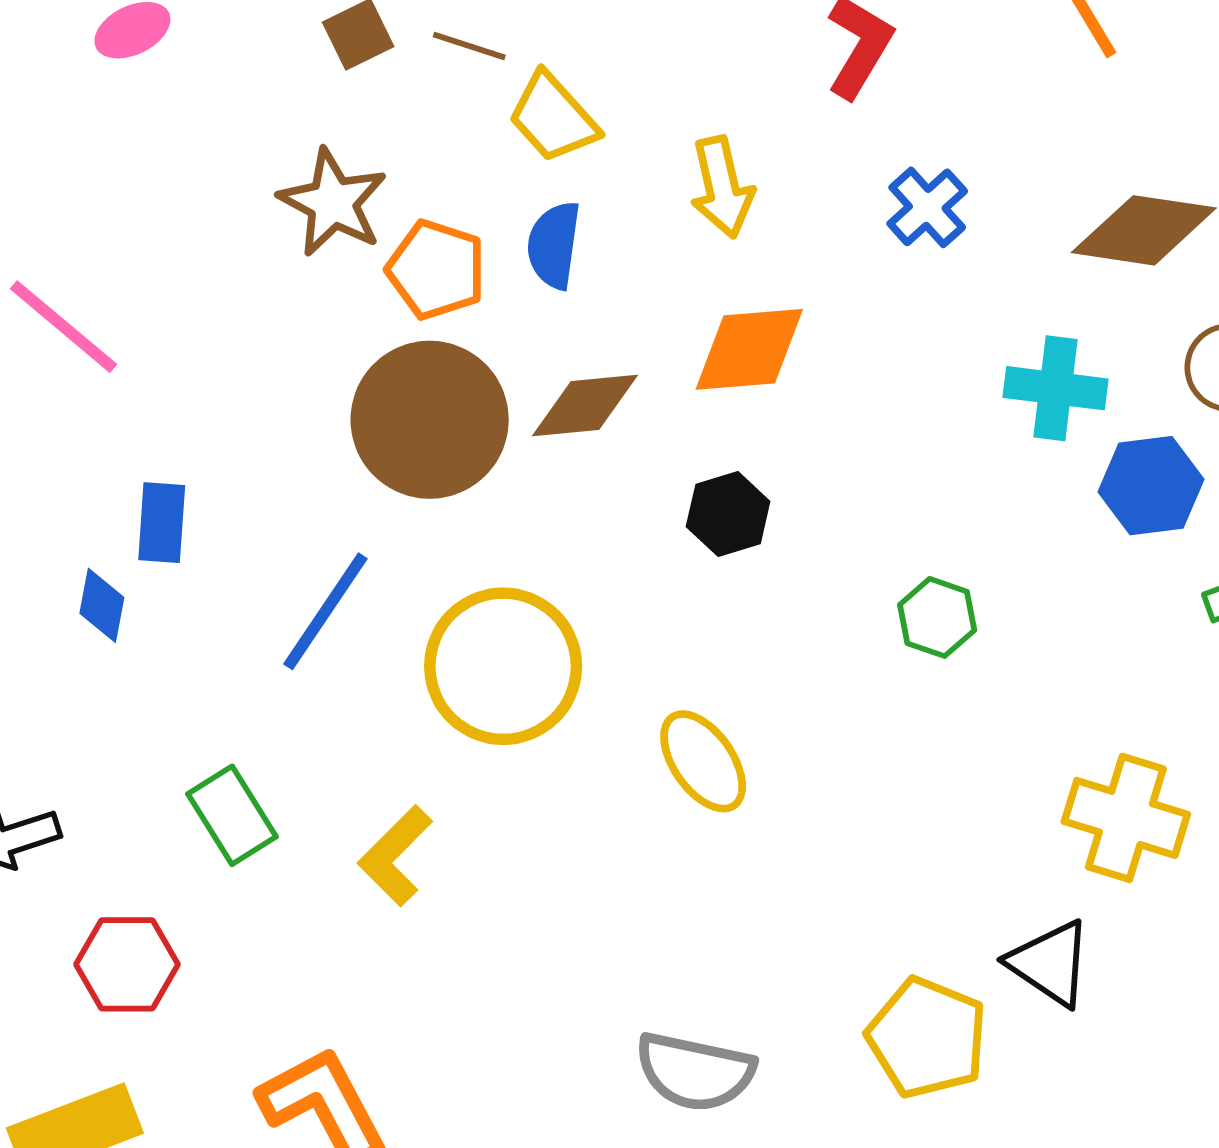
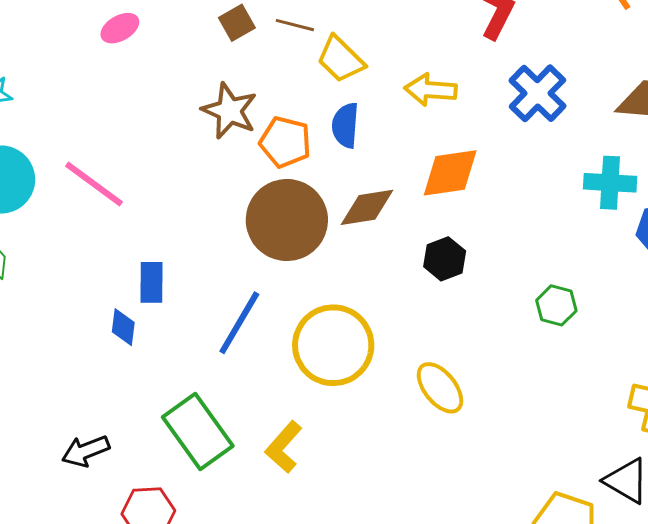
yellow arrow: (722, 187) -> (431, 90), turned 111
blue cross: (927, 207) -> (538, 93), size x1.4
green rectangle: (232, 815) -> (198, 432), size x1.5

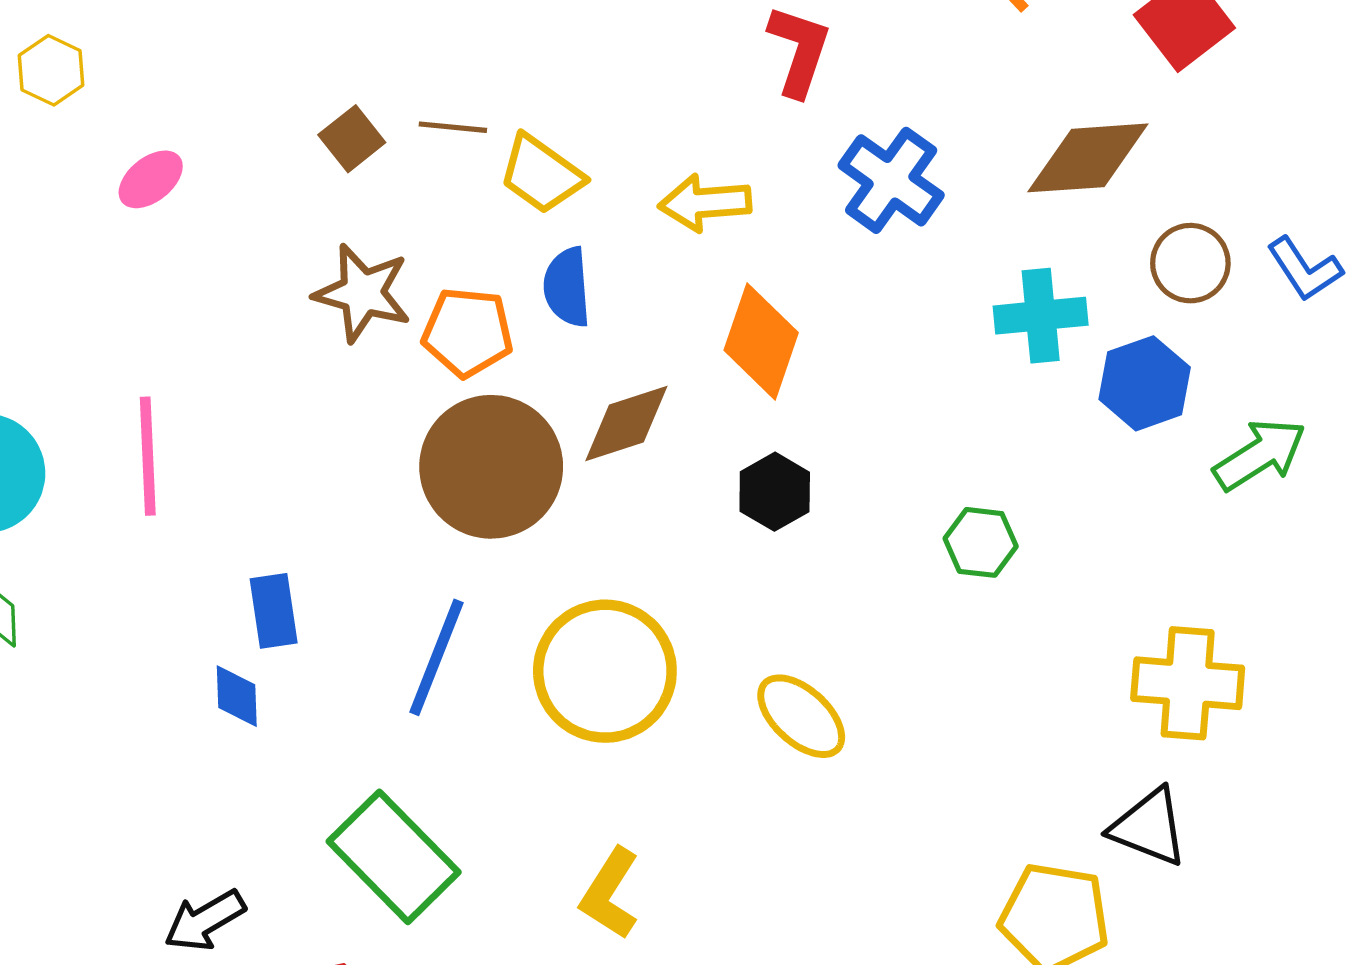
orange diamond: (450, 173) -> (761, 341), turned -54
pink line: (94, 184) -> (148, 456), turned 60
yellow L-shape: (284, 447) -> (610, 894), moved

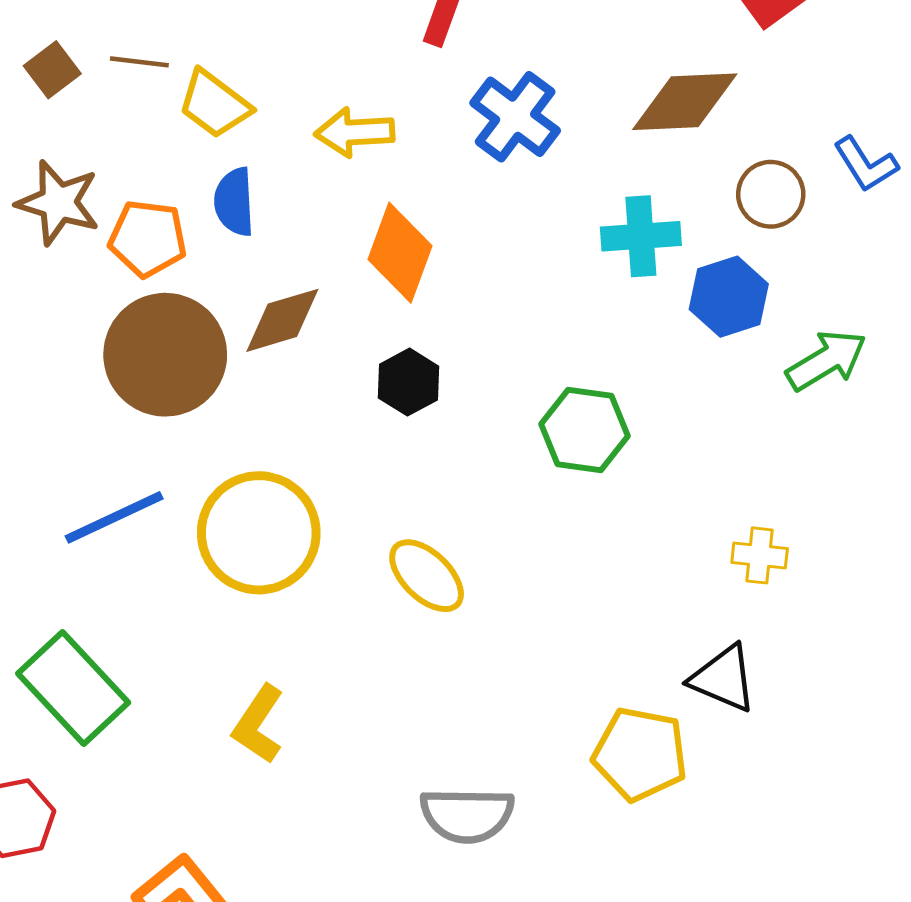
blue L-shape: (1305, 269) -> (866, 164), moved
green hexagon: (981, 542) -> (585, 430), size x1.4
blue line: (436, 657) -> (114, 517), turned 42
yellow cross: (1188, 683) -> (760, 555), size x0.6

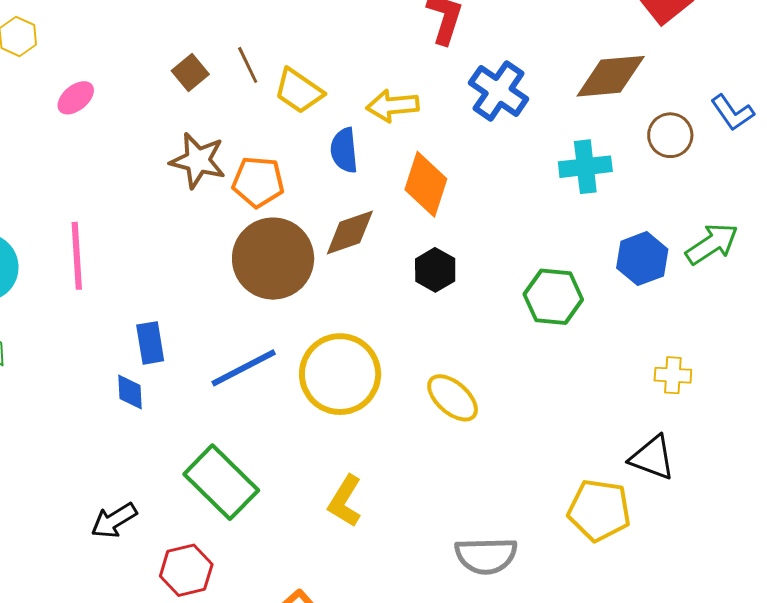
brown line: (139, 62) -> (248, 65), turned 60
blue semicircle: (234, 202) -> (344, 150), moved
blue hexagon: (729, 297) -> (642, 259), moved

